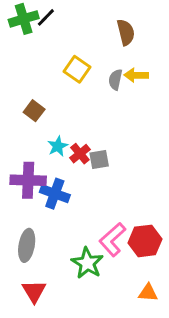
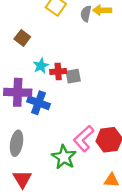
red cross: (80, 154) -> (58, 71), turned 35

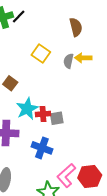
cyan star: (41, 66) -> (27, 109), size x1.5
blue cross: (38, 103) -> (42, 148), moved

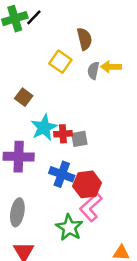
brown semicircle: (76, 27) -> (84, 39), moved
red hexagon: (90, 177) -> (87, 184), moved

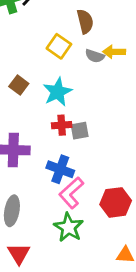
gray semicircle: (93, 71) -> (95, 56), turned -84
cyan star: (44, 127) -> (57, 92), moved
red hexagon: (87, 184) -> (116, 202), moved
pink L-shape: (91, 207) -> (71, 193), moved

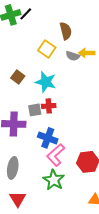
cyan star: (57, 92) -> (46, 82), turned -30
gray square: (80, 131) -> (35, 110), moved

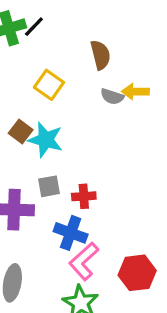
yellow square: (47, 49) -> (49, 85), moved
cyan star: (46, 82) -> (46, 140), moved
red cross: (49, 106) -> (84, 196), moved

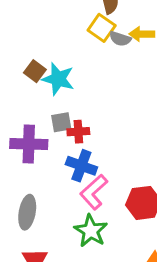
yellow square: (49, 85) -> (102, 28), moved
red cross: (84, 196) -> (78, 132), moved

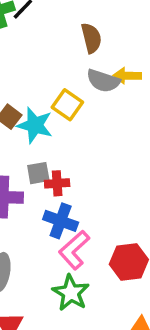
yellow square: (102, 28) -> (67, 105), moved
gray semicircle: (120, 39) -> (103, 81), size x1.4

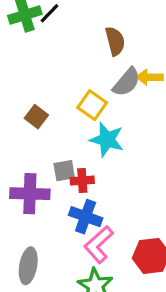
gray semicircle: (103, 81) -> (127, 82), turned -68
cyan star: (35, 125) -> (107, 140), moved

